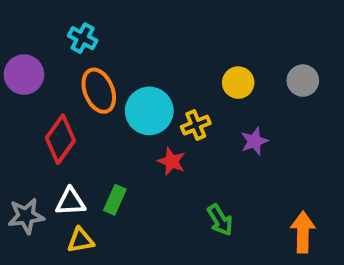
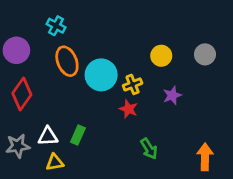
red diamond: (60, 139) -> (22, 94), moved
red star: (171, 161) -> (128, 109), moved

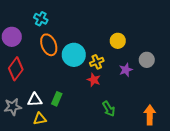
gray circle: (205, 54) -> (147, 60), moved

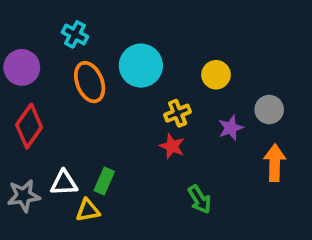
cyan circle: (74, 55) -> (141, 66), moved
orange arrow: (150, 115) -> (275, 163), moved
yellow triangle: (40, 119) -> (88, 210), moved

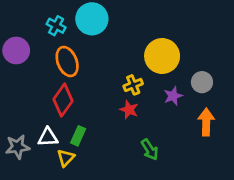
cyan circle: (141, 66) -> (92, 19), moved
yellow circle: (216, 75) -> (162, 56), size x1.6
red diamond: (29, 126) -> (63, 100), moved
yellow triangle: (88, 210) -> (66, 158), turned -36

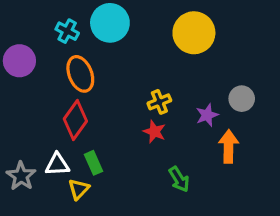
yellow circle: (162, 56) -> (194, 33), moved
orange arrow: (206, 122) -> (228, 146), moved
green rectangle: (78, 136) -> (93, 163), turned -48
gray star: (18, 147) -> (21, 176), turned -30

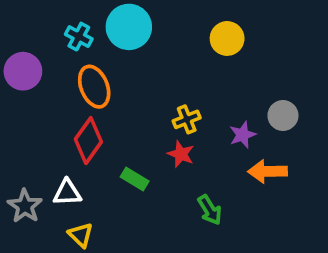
yellow circle: (194, 33) -> (227, 38), size x0.7
orange arrow: (228, 146) -> (268, 171), turned -92
green rectangle: (93, 163) -> (135, 179), moved, turned -35
yellow triangle: (79, 189) -> (81, 235), moved, turned -30

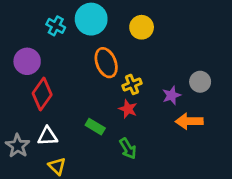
yellow circle: (227, 38) -> (142, 27), moved
purple circle: (23, 71) -> (27, 61), moved
orange ellipse: (94, 87) -> (106, 63), moved
red diamond: (88, 141) -> (42, 94), moved
green arrow: (210, 210) -> (128, 148), moved

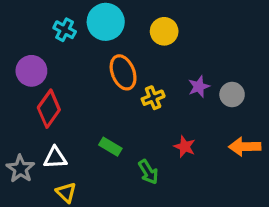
purple star: (172, 95) -> (199, 87), moved
red star: (128, 109) -> (185, 147), moved
orange arrow: (189, 121) -> (245, 147), moved

